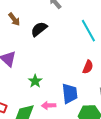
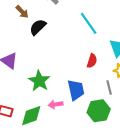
brown arrow: (14, 19) -> (22, 12), moved
green star: (35, 81) -> (39, 81), size x1.5

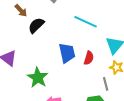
cyan line: (89, 23) -> (86, 22), turned -30
blue trapezoid: (76, 90) -> (67, 53), moved

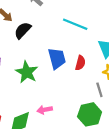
green star: (38, 78) -> (27, 72), moved

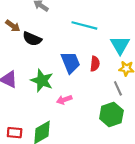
black semicircle: (23, 30) -> (32, 39), turned -102
pink arrow: (45, 110) -> (64, 100), moved

